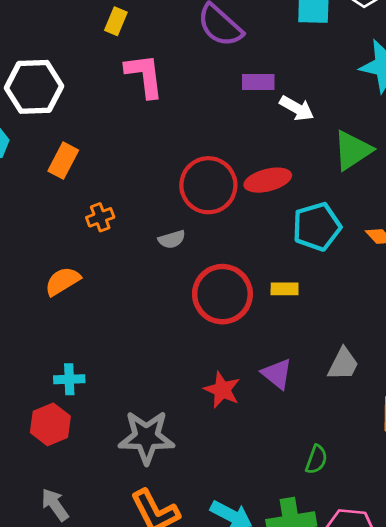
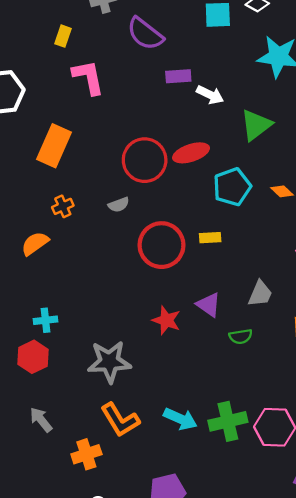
orange rectangle: (63, 161) -> (54, 146), moved, size x1.5
orange cross: (100, 217) -> (63, 206), moved
green semicircle: (316, 459) -> (241, 336), moved, turned 65

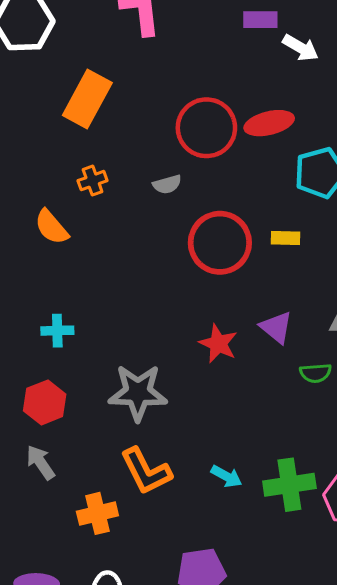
orange semicircle: (35, 243) -> (51, 227), turned -100
red hexagon: (33, 357) -> (45, 402), moved
cyan arrow: (180, 419) -> (226, 476), size x0.7

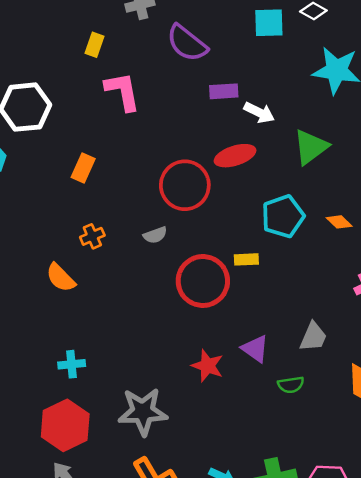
orange rectangle: (87, 99) -> (83, 168), size x0.6
red ellipse: (269, 123) -> (235, 156), moved
yellow rectangle: (285, 238) -> (246, 259), moved
red hexagon: (45, 402) -> (65, 425), size x1.4

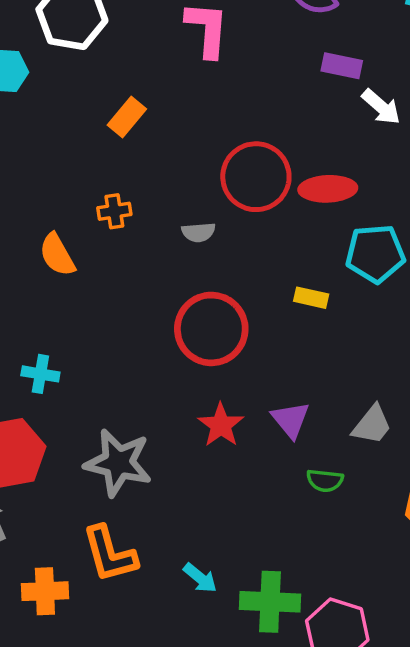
red ellipse: (235, 156) -> (328, 189), moved
red circle: (203, 281) -> (211, 329), moved

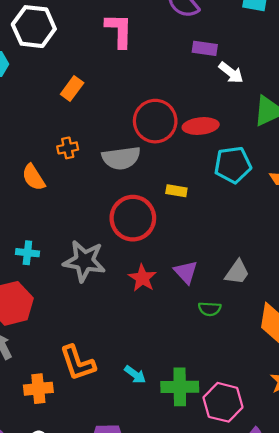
gray semicircle: (198, 232) -> (121, 158), size x1.8
yellow rectangle: (311, 298) -> (176, 191), moved
gray star: (118, 463) -> (84, 261), moved

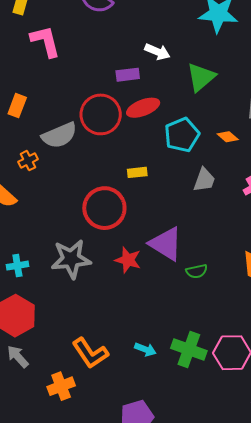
purple rectangle: (205, 48) -> (128, 75), moved
gray semicircle: (121, 158) -> (59, 135), moved
purple triangle: (186, 272) -> (166, 244), size x1.5
gray trapezoid: (237, 272) -> (204, 180), moved
green cross: (180, 387) -> (189, 349), turned 36

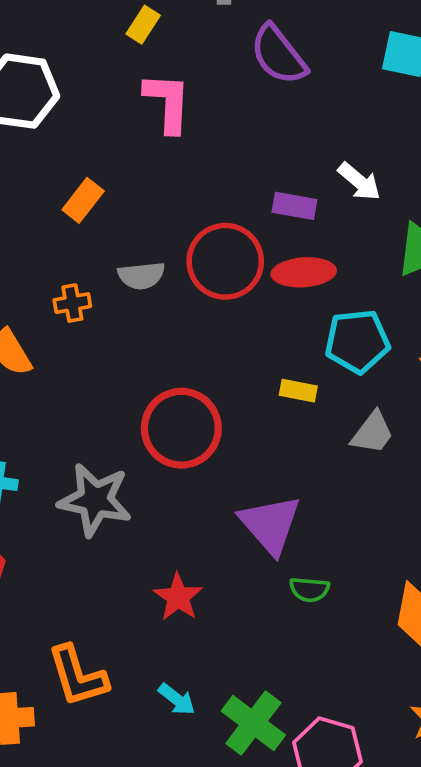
gray semicircle: (59, 135) -> (141, 276), size x0.7
yellow rectangle: (137, 172) -> (298, 391), moved
red star: (128, 260) -> (178, 597), moved

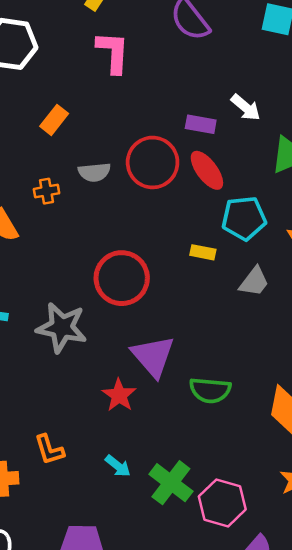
red ellipse: (304, 272) -> (207, 170), turned 57
purple triangle: (270, 524) -> (153, 356), moved
green semicircle: (309, 589) -> (210, 390), size x1.5
orange L-shape: (78, 676) -> (49, 450), size x0.7

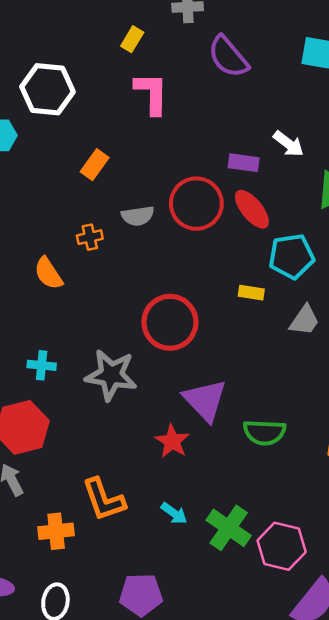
orange L-shape: (49, 450) -> (104, 500), size x1.4

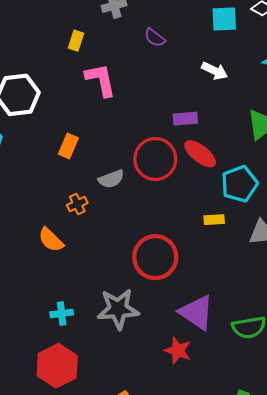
purple semicircle: (228, 57) -> (155, 38), size x0.6
white arrow: (289, 144) -> (215, 71), moved

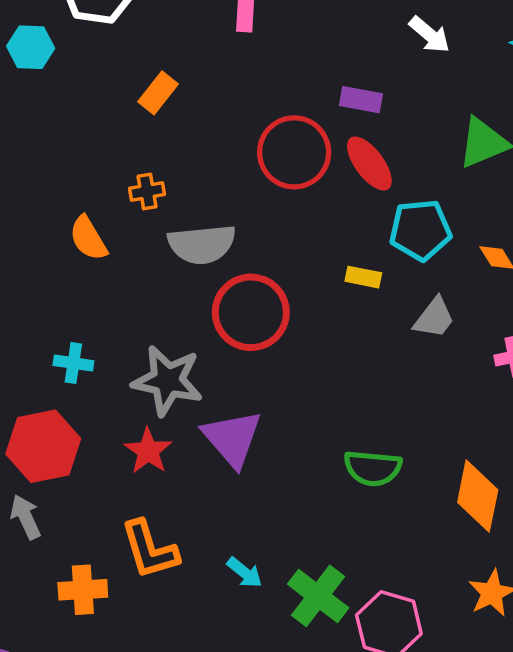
gray semicircle: (111, 179) -> (202, 244), moved, size x1.5
purple triangle: (197, 312) -> (232, 438), moved
red star: (178, 350) -> (148, 451), moved

